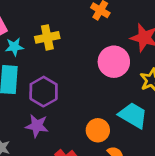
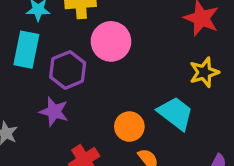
pink circle: (114, 62) -> (111, 41), moved

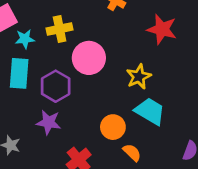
yellow star: (204, 72) -> (139, 77), moved

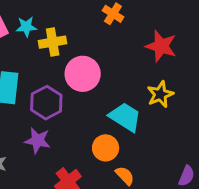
cyan star: (25, 39) -> (26, 27), moved
yellow star: (139, 77) -> (160, 94), moved
cyan trapezoid: (150, 111) -> (125, 117), moved

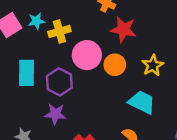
red star: (161, 46) -> (123, 29), moved
cyan trapezoid: (125, 117) -> (142, 102), moved
orange circle: (106, 148) -> (115, 65), moved

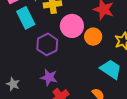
cyan rectangle: (27, 73) -> (26, 18), moved, turned -35
purple star: (55, 114) -> (49, 77), moved

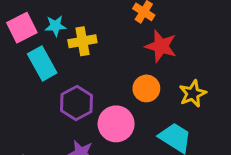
pink circle: (72, 26) -> (116, 124), moved

